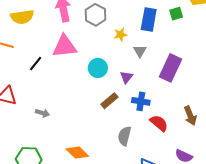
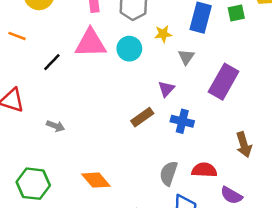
cyan circle: (98, 68) -> (129, 49), moved
red semicircle: (159, 123) -> (204, 170), moved, turned -42
gray semicircle: (124, 136) -> (169, 173), moved

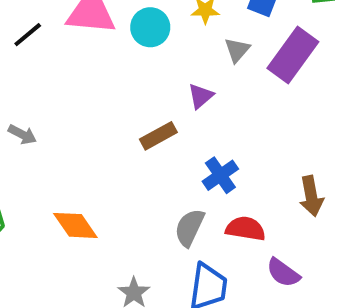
purple rectangle: (224, 82) -> (293, 55), moved
blue cross: (182, 121) -> (220, 175), moved, turned 35

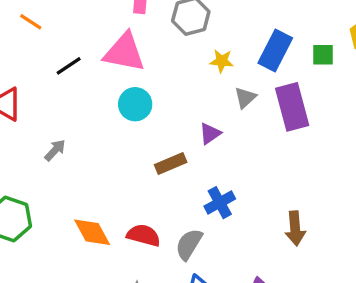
cyan circle: (150, 27) -> (135, 104), moved
purple rectangle: (293, 55) -> (292, 107), turned -57
gray arrow: (22, 134) -> (55, 150), turned -80
red semicircle: (245, 229) -> (144, 235), moved

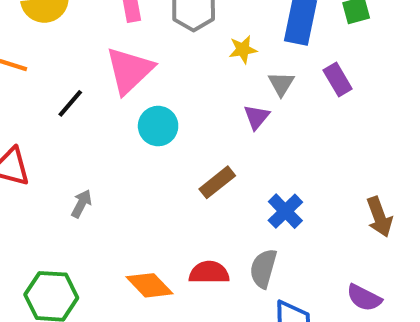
pink triangle: (124, 52) -> (129, 70), turned -39
purple rectangle: (292, 107) -> (338, 79), size x0.6
purple triangle: (210, 134) -> (257, 117), moved

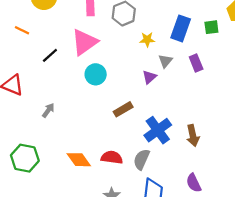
blue cross: (285, 211) -> (158, 130), size x1.4
brown arrow: (379, 217) -> (193, 136), moved
purple semicircle: (364, 298) -> (194, 183), turned 30

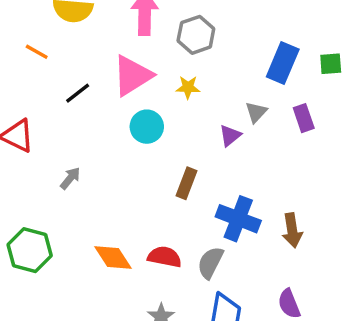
yellow star: (147, 40) -> (188, 87), moved
brown rectangle: (123, 109) -> (186, 183), turned -42
blue cross: (158, 130) -> (238, 219), turned -36

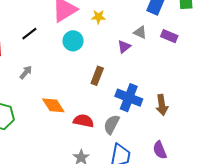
black line: (78, 93) -> (29, 34), moved
gray triangle: (256, 112) -> (140, 32), turned -48
purple rectangle: (304, 118) -> (169, 36), turned -49
orange diamond: (113, 257) -> (53, 105), moved

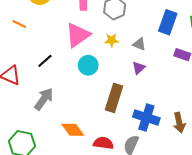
gray triangle: (140, 32) -> (139, 44), moved
gray arrow: (26, 72) -> (44, 99), size x1.6
brown rectangle: (97, 76) -> (114, 98), size x1.5

